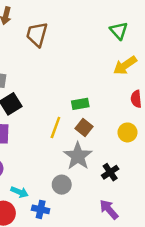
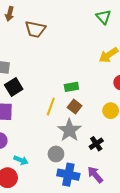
green triangle: (119, 31) -> (103, 17), moved
brown trapezoid: (37, 34) -> (35, 29), turned -95
blue cross: (41, 209) -> (68, 175), moved, size x1.5

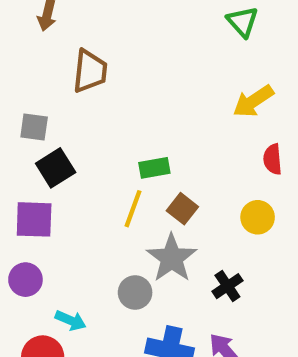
brown trapezoid: (35, 29) -> (90, 71), moved, turned -95
green rectangle: (71, 87) -> (154, 168), moved
gray circle: (56, 154) -> (135, 292), moved

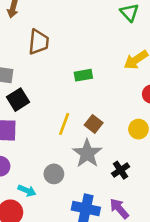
green rectangle: (154, 168) -> (83, 75), moved
gray circle: (135, 292) -> (54, 174), moved

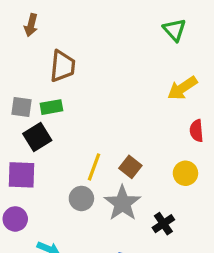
green rectangle: (83, 75) -> (51, 107), moved
gray circle: (54, 174) -> (81, 198), moved

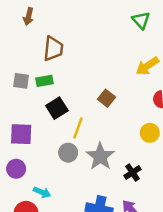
black square: (37, 137) -> (57, 108), moved
brown square: (130, 167) -> (106, 98), moved

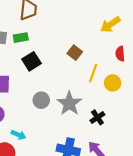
yellow line: (78, 128) -> (93, 73), moved

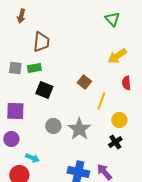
black square: (31, 61) -> (44, 90), turned -36
yellow circle: (113, 83) -> (119, 120), moved
black cross: (97, 117) -> (115, 142), moved

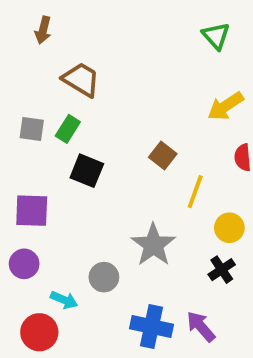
brown trapezoid: (41, 42) -> (81, 80), turned -65
green rectangle: (34, 68) -> (68, 129), turned -48
gray circle: (53, 126) -> (104, 277), moved

